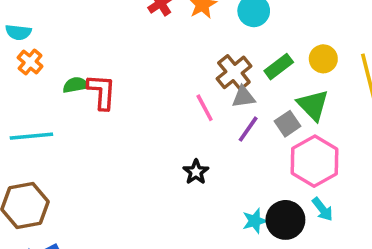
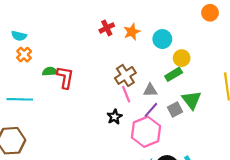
yellow circle: (323, 59) -> (182, 58), moved
brown cross: (234, 72) -> (125, 75), moved
pink hexagon: (314, 161) -> (146, 132), moved
black star: (196, 172) -> (115, 117), moved

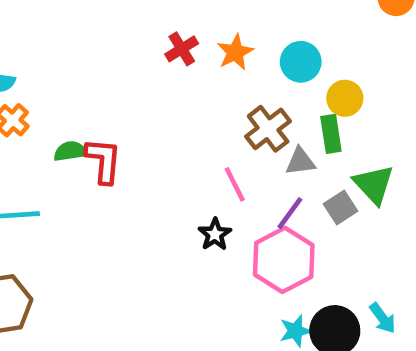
green rectangle: (174, 74) -> (331, 134), turned -63
brown cross: (125, 75) -> (268, 129), moved
gray triangle: (150, 90) -> (300, 161), moved

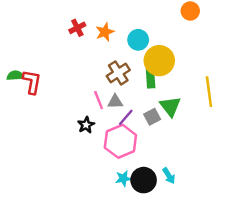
yellow circle: (345, 98) -> (159, 61), size x1.6
gray triangle: (300, 161) -> (115, 102), moved

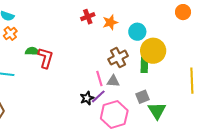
green triangle: (170, 106) -> (157, 111), moved
purple line: (126, 117) -> (98, 96), moved

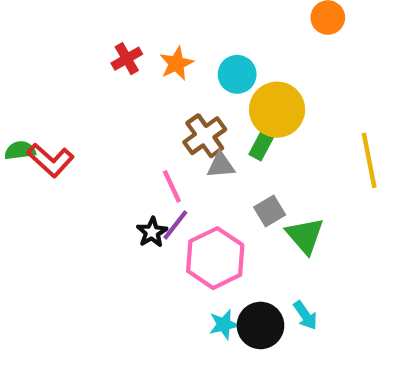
red L-shape: (46, 58) -> (51, 160), turned 125
green rectangle: (144, 65) -> (263, 142), turned 35
gray triangle: (113, 81) -> (221, 165), moved

